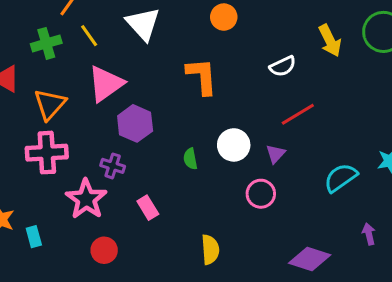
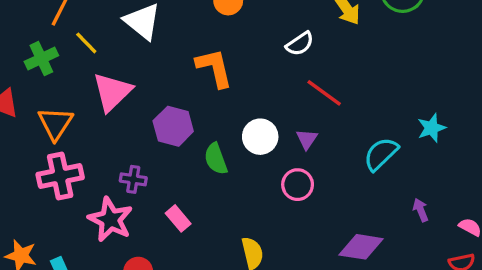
red line: (298, 114) -> (324, 93), turned 76
purple hexagon: (135, 123) -> (173, 126), moved
green semicircle: (190, 159) -> (216, 159), size x1.4

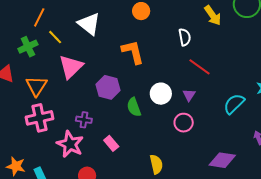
white semicircle: (300, 44) -> (185, 37), turned -66

